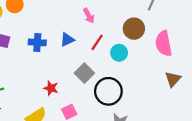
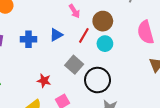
brown circle: (134, 29) -> (103, 21), moved

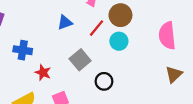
blue cross: (28, 39) -> (23, 50), moved
black circle: (98, 80) -> (104, 81), size x0.6

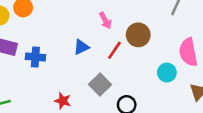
cyan circle: (119, 41) -> (167, 73), moved
blue cross: (23, 50) -> (35, 57), moved

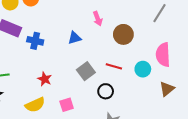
red line: (114, 50) -> (114, 66), moved, turned 63
red star: (63, 101) -> (45, 79), moved

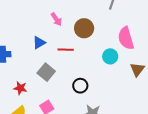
red line: (114, 66) -> (66, 50), moved
gray square: (86, 71) -> (46, 72), moved

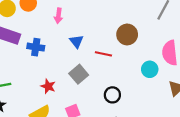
pink arrow: (56, 19) -> (58, 16), moved, turned 32
blue triangle: (39, 43) -> (76, 41), turned -48

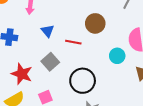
red star: (48, 86) -> (22, 74), size x1.5
black circle: (112, 95) -> (83, 81), size x1.6

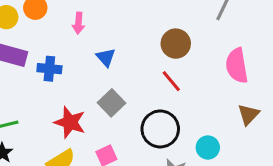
red line: (73, 42) -> (171, 81), moved, turned 42
cyan circle: (117, 56) -> (208, 148), moved

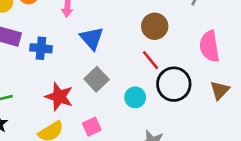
blue triangle: (106, 57) -> (92, 38), size x1.4
black circle: (160, 129) -> (174, 84), moved
cyan circle: (208, 148) -> (135, 97), moved

